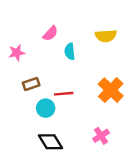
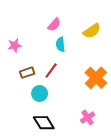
pink semicircle: (50, 33) -> (54, 25), moved
yellow semicircle: (106, 36) -> (92, 31), turned -30
red line: (64, 94) -> (51, 71), moved, turned -49

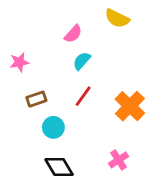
yellow semicircle: (92, 31) -> (117, 18), moved, turned 60
cyan semicircle: (60, 44) -> (82, 61), turned 48
red line: (51, 71) -> (83, 96), moved

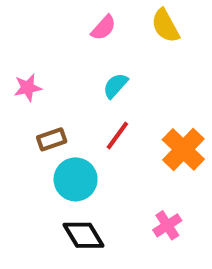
yellow semicircle: (117, 18) -> (165, 26), turned 35
pink semicircle: (73, 34) -> (103, 28), moved
cyan circle: (53, 127) -> (76, 179), size x1.4

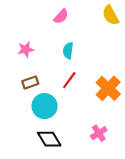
yellow semicircle: (165, 26) -> (111, 15), moved
cyan semicircle: (115, 86) -> (68, 51), turned -35
pink star: (28, 88) -> (26, 49), moved

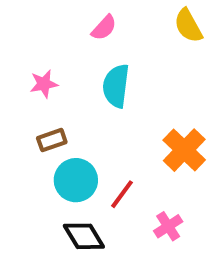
cyan semicircle: (68, 51) -> (116, 86), size x1.5
red line: (69, 80) -> (122, 194), moved

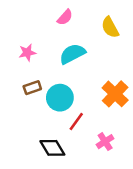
yellow semicircle: (188, 26) -> (110, 27), moved
cyan semicircle: (116, 86) -> (72, 54), turned 56
cyan circle: (76, 180) -> (60, 98), moved

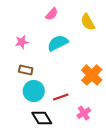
brown rectangle: (32, 88) -> (26, 70), turned 32
cyan circle: (60, 98) -> (34, 91), moved
red line: (76, 122) -> (61, 97), turned 35

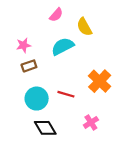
yellow semicircle: (88, 22) -> (84, 27), moved
brown rectangle: (26, 70) -> (29, 66), moved, turned -32
red line: (61, 97) -> (66, 94), moved, turned 35

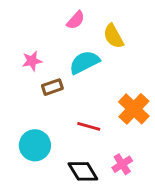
brown rectangle: (29, 66) -> (52, 87), moved
cyan circle: (37, 99) -> (35, 145), moved
black diamond: (45, 128) -> (83, 171), moved

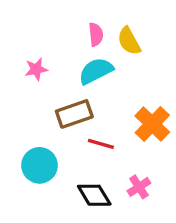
pink semicircle: (76, 20) -> (96, 34), moved, turned -48
brown rectangle: (52, 87) -> (74, 114), moved, size x1.5

